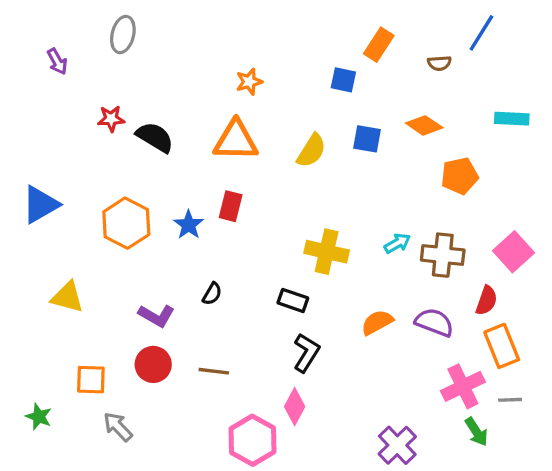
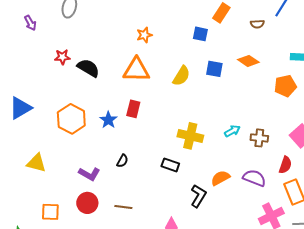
orange pentagon: (460, 176) -> (285, 86), moved
brown cross: (443, 255) -> (259, 138), size x0.7
black L-shape: (306, 353) -> (198, 196), moved

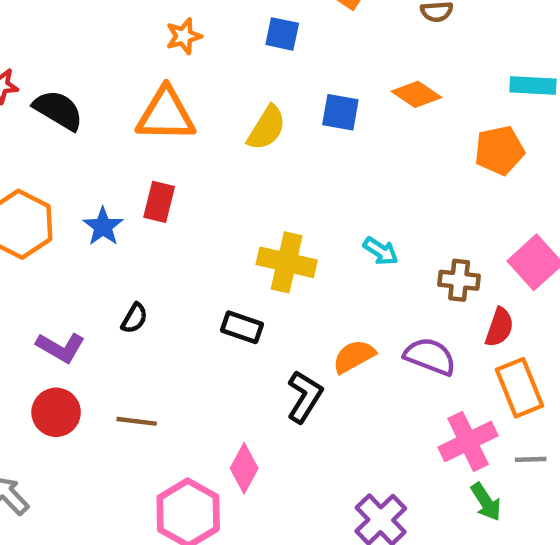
blue square: (200, 34) -> (282, 34), moved
cyan arrow: (232, 131) -> (381, 251), turned 63
brown cross: (259, 138) -> (459, 280), moved

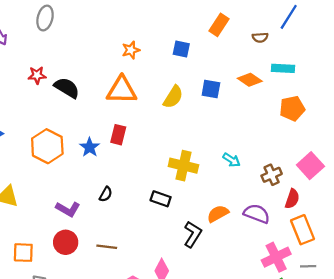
cyan rectangle: (533, 85) -> (283, 68), moved
brown cross: (459, 280) -> (272, 175), turned -30

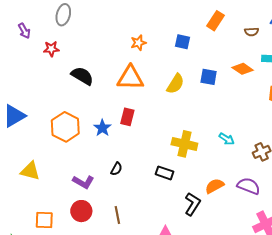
red star: (37, 75) -> (51, 49), moved
brown line: (107, 247) -> (117, 215), turned 72

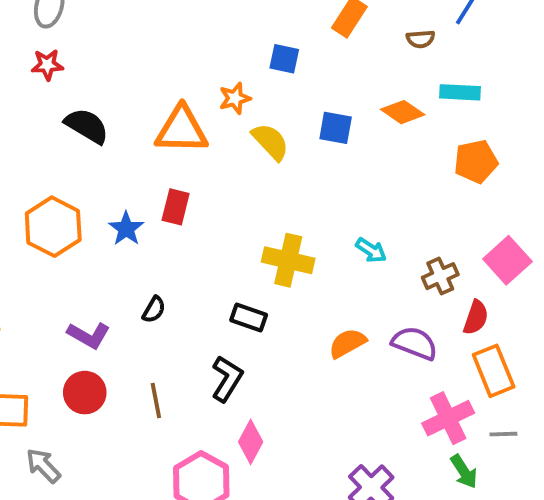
orange star: (138, 43) -> (235, 98), moved
red star: (51, 49) -> (47, 65), moved
yellow semicircle: (175, 84) -> (270, 142), turned -75
black L-shape: (192, 204) -> (227, 379), moved

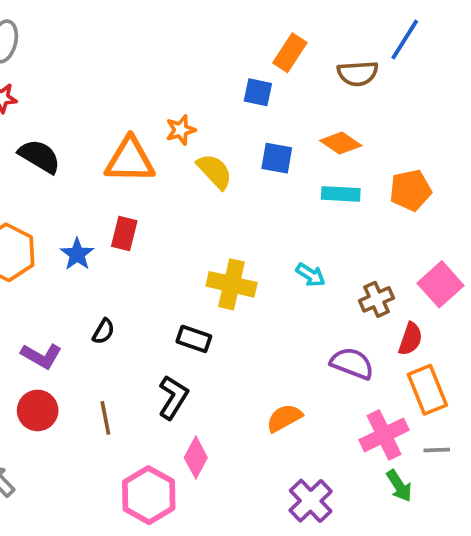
brown semicircle: (421, 39) -> (358, 73), size x1.5
blue square: (284, 59) -> (258, 92), moved
cyan rectangle: (460, 92) -> (341, 194), moved
orange semicircle: (347, 343) -> (284, 418), moved

